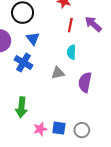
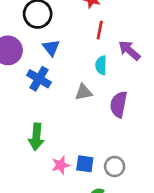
purple arrow: (93, 24) -> (129, 50), moved

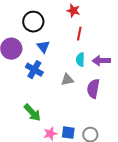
purple arrow: (129, 50) -> (101, 61), moved, turned -42
green arrow: (36, 137) -> (32, 113), turned -48

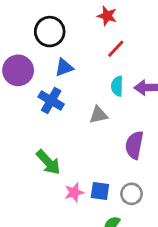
red line: (79, 34) -> (116, 49), turned 32
blue triangle: (43, 47) -> (64, 67), turned 48
purple semicircle: (93, 89) -> (134, 145), moved

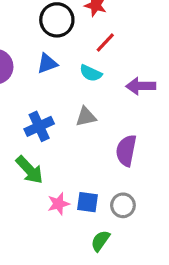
black circle: (50, 32) -> (57, 20), moved
cyan semicircle: (117, 86) -> (91, 73), moved, turned -66
blue cross: (51, 101) -> (39, 126), moved, turned 35

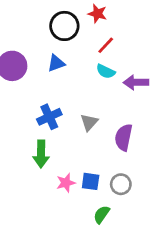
cyan semicircle: (91, 73) -> (106, 71), moved
gray triangle: (86, 117) -> (89, 122), moved, turned -36
green arrow: (29, 170) -> (41, 154), turned 44

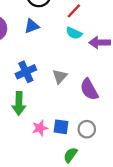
purple semicircle: (124, 137) -> (89, 89), turned -40

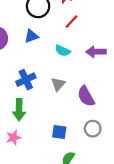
cyan semicircle: (74, 33) -> (63, 51), moved
pink star: (40, 128) -> (14, 138), moved
gray circle: (87, 129) -> (93, 129), moved

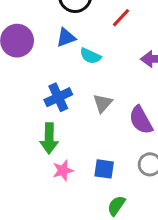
cyan semicircle: (63, 51) -> (90, 56), moved
pink star: (14, 138) -> (63, 170), moved

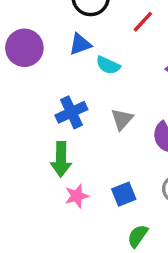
blue square: (104, 169) -> (124, 194), turned -30

